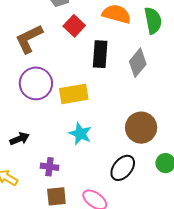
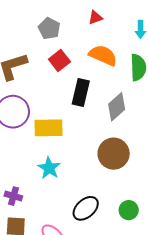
brown circle: (141, 128) -> (114, 154), moved

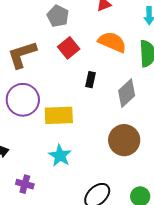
black rectangle: (81, 92) -> (90, 80), size x0.6

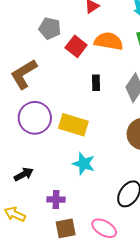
red square: (69, 48) -> (76, 46), moved
yellow rectangle: (59, 115) -> (73, 125), turned 32

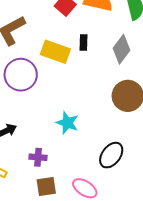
yellow rectangle: (73, 125) -> (55, 52), moved

